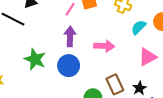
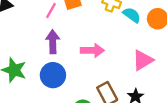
cyan semicircle: (139, 27) -> (132, 15), moved, turned 84

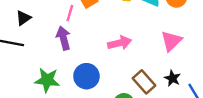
purple arrow: (53, 42) -> (63, 38), moved

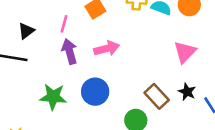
pink line: (70, 13) -> (64, 24), moved
pink arrow: (120, 43) -> (107, 48), moved

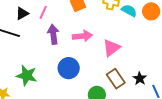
pink line: (64, 24) -> (43, 12), moved
pink triangle: (185, 52) -> (111, 48), moved
green star: (53, 97) -> (27, 75), moved

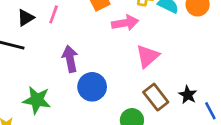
purple arrow: (53, 34) -> (70, 59), moved
pink arrow: (82, 36) -> (125, 23), moved

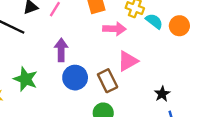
black star: (188, 95) -> (162, 94), moved
brown rectangle: (156, 97) -> (108, 81), moved

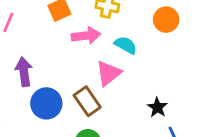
cyan semicircle: (154, 21) -> (126, 45), moved

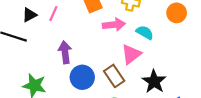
black star: (157, 107) -> (154, 81), moved, size x1.5

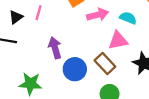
pink triangle: (131, 54) -> (118, 40), turned 35

